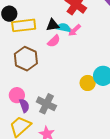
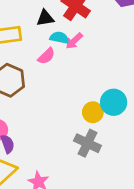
black triangle: (53, 25) -> (45, 18), moved
gray cross: (46, 104) -> (87, 143), moved

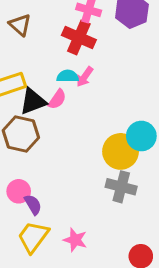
black triangle: (45, 18) -> (33, 101), moved, size x1.4
yellow circle: (93, 112) -> (121, 151), size x1.5

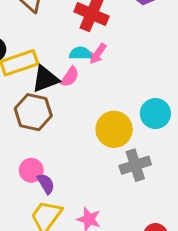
yellow circle: (121, 151) -> (114, 129), moved
gray cross: (121, 187) -> (135, 165), turned -32

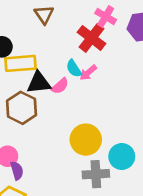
cyan semicircle: (80, 53) -> (74, 69), turned -138
cyan circle: (155, 114) -> (122, 156), moved

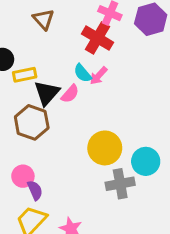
yellow rectangle: (20, 63) -> (25, 75), size x0.7
black triangle: (39, 83) -> (47, 93), turned -35

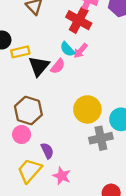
brown hexagon: (32, 122) -> (28, 110), moved
purple semicircle: (35, 190) -> (47, 151), moved

